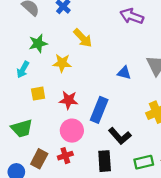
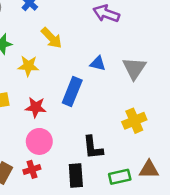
blue triangle: (124, 73) -> (98, 63), moved
blue rectangle: (99, 110) -> (72, 91), moved
black L-shape: (120, 136) -> (93, 148), turned 35

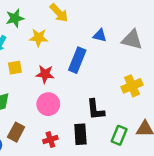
gray triangle: (134, 68) -> (132, 40), turned -50
red cross: (32, 169) -> (50, 140), moved
green rectangle: (120, 177) -> (119, 135), turned -54

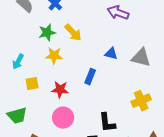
green star: (15, 18) -> (47, 33), moved
blue rectangle: (77, 60) -> (90, 77), size x0.7

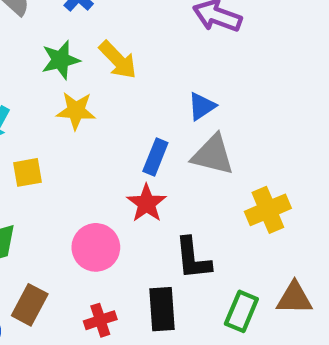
blue triangle: (111, 54) -> (202, 106), turned -48
gray triangle: (141, 58) -> (213, 155), moved
red star: (60, 90) -> (147, 203), moved, turned 30

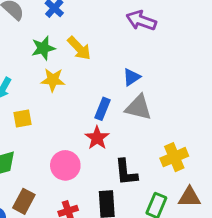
yellow cross: (268, 210) -> (174, 157), moved

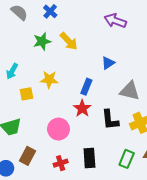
yellow star: (53, 80) -> (49, 79), moved
gray triangle: (138, 107) -> (130, 91), moved
black L-shape: (126, 172) -> (110, 120), moved

